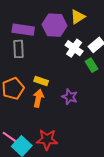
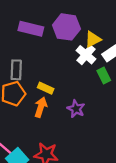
yellow triangle: (78, 17) -> (93, 39), moved
gray rectangle: (18, 49) -> (16, 70), moved

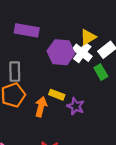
purple hexagon: (66, 27) -> (61, 52), moved
yellow rectangle: (46, 88) -> (57, 95), moved

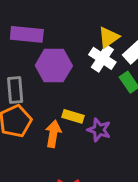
purple hexagon: (61, 52) -> (54, 66), moved

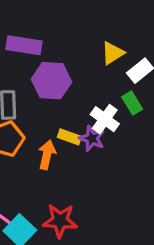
white cross: (102, 58) -> (105, 119), moved
purple star: (99, 130) -> (92, 138), moved

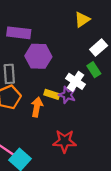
yellow triangle: (113, 53) -> (82, 20), moved
red star: (60, 221) -> (65, 141), moved

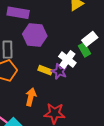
white rectangle: (99, 48) -> (90, 39), moved
orange arrow: (37, 107) -> (31, 97), moved

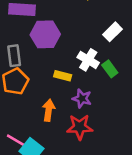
green rectangle: (85, 50) -> (110, 69), moved
purple star: (59, 71) -> (82, 99), moved

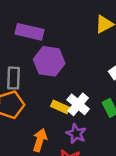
white cross: (88, 60) -> (78, 104), moved

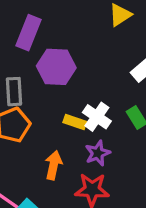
purple rectangle: (29, 32) -> (29, 33), turned -76
purple star: (76, 134) -> (98, 153), turned 30

